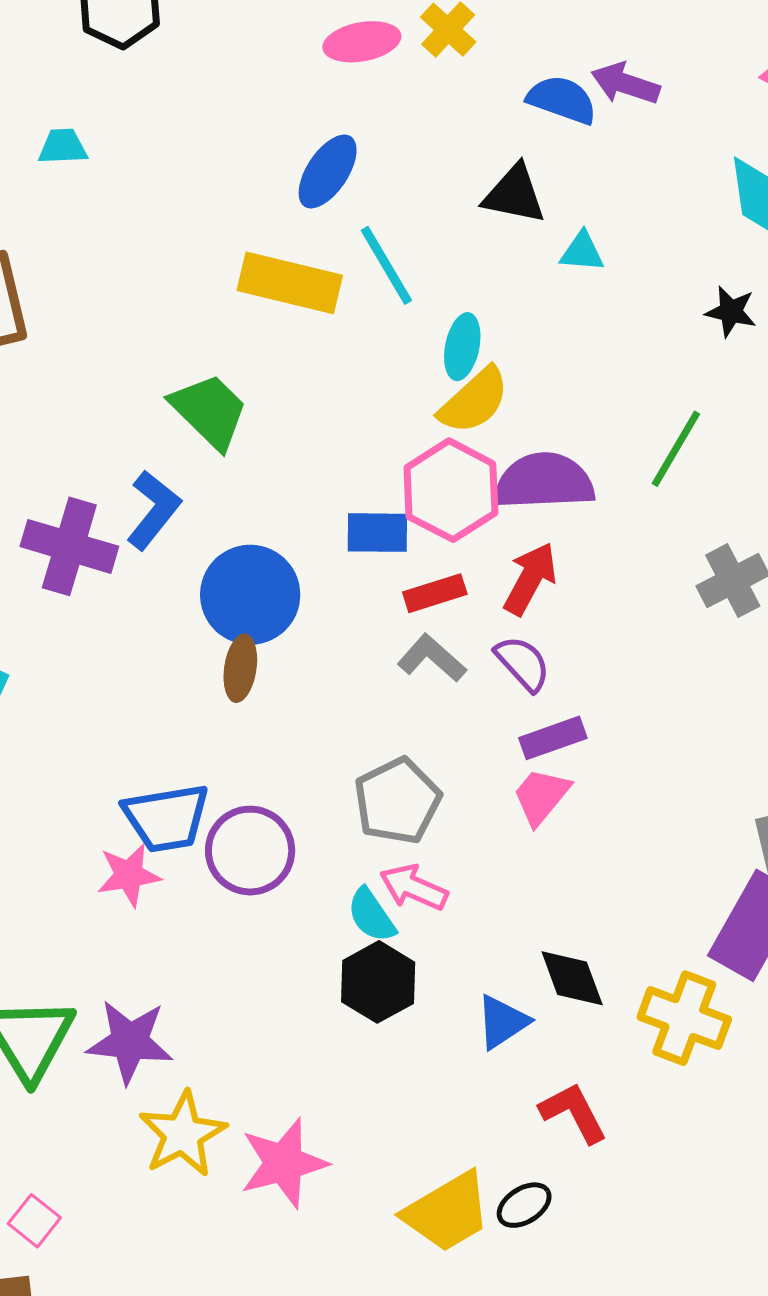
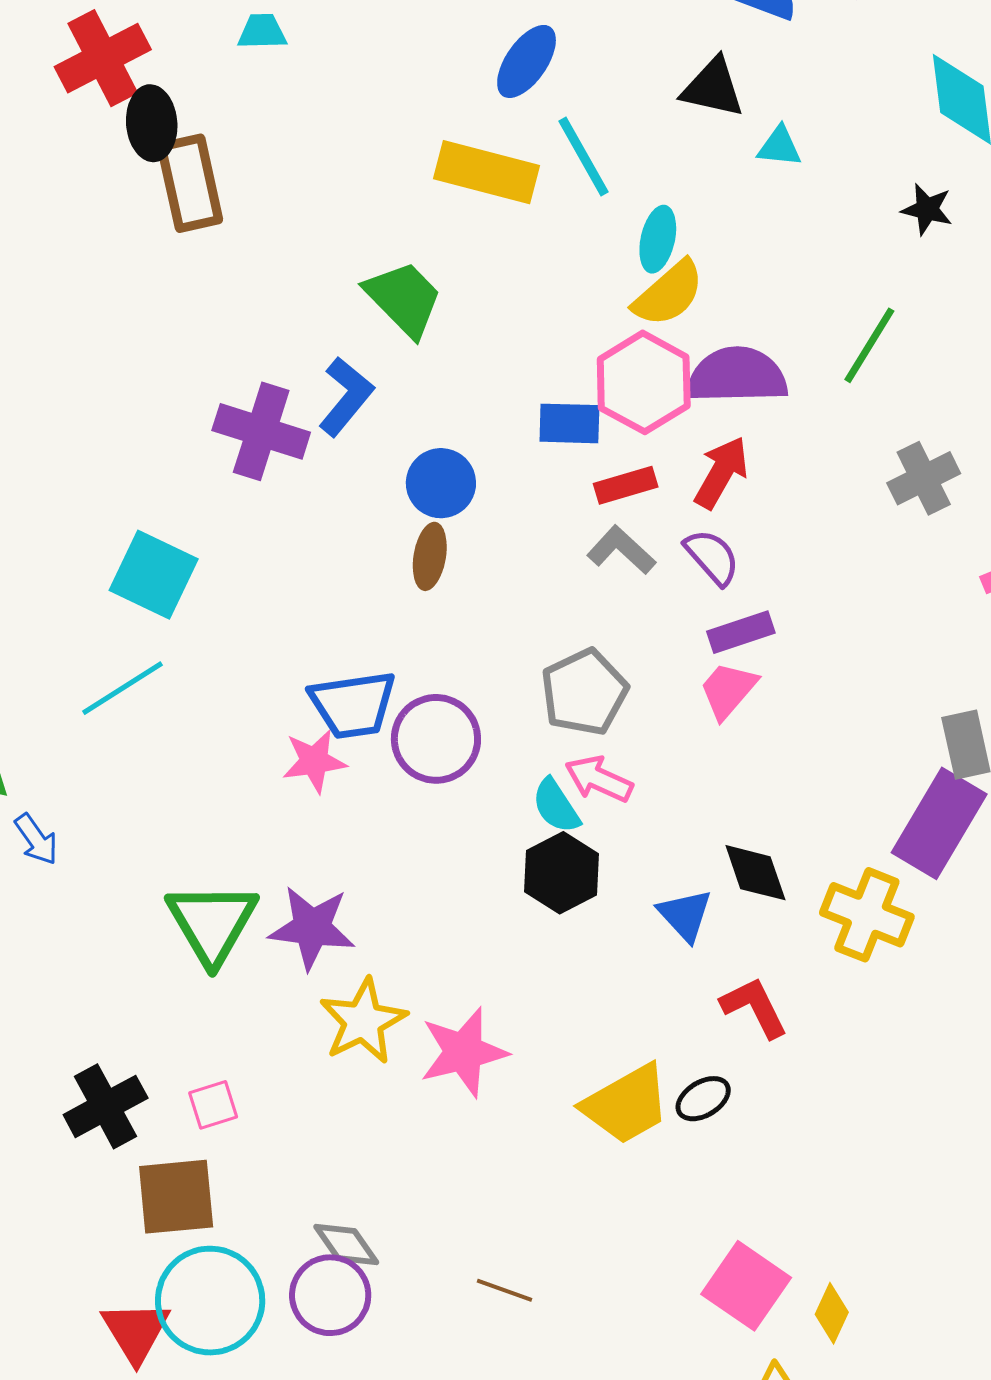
blue circle: (250, 595) -> (441, 483), size x0.7
blue triangle: (502, 1022) -> (685, 915), turned -40
pink square: (34, 1221) -> (213, 1105), turned 33

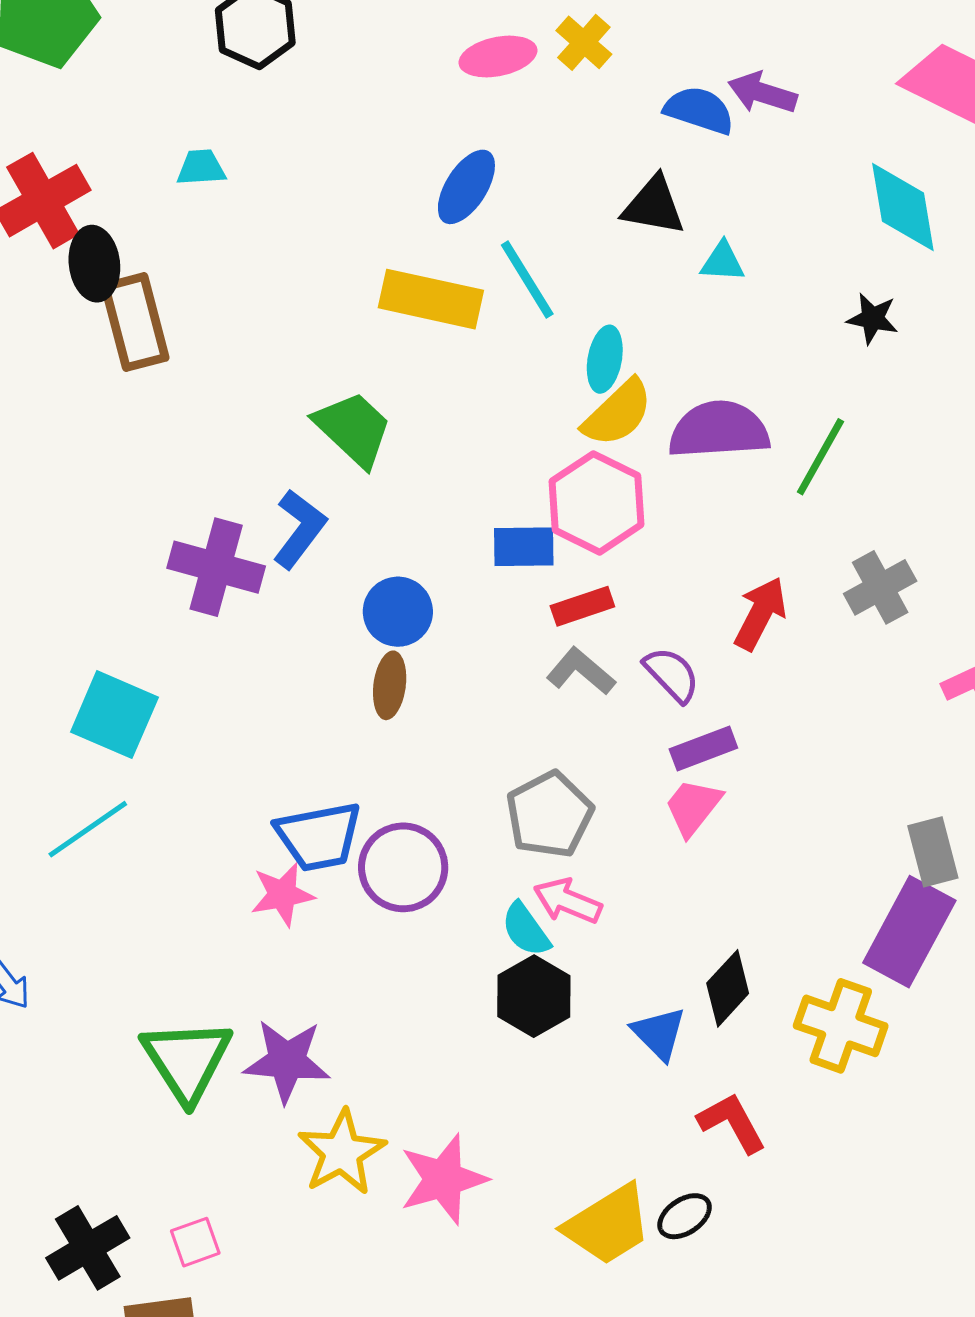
purple semicircle: (737, 376) -> (719, 430), moved
red arrow: (721, 472) -> (760, 614), moved
black diamond: (755, 873) -> (728, 988), turned 64

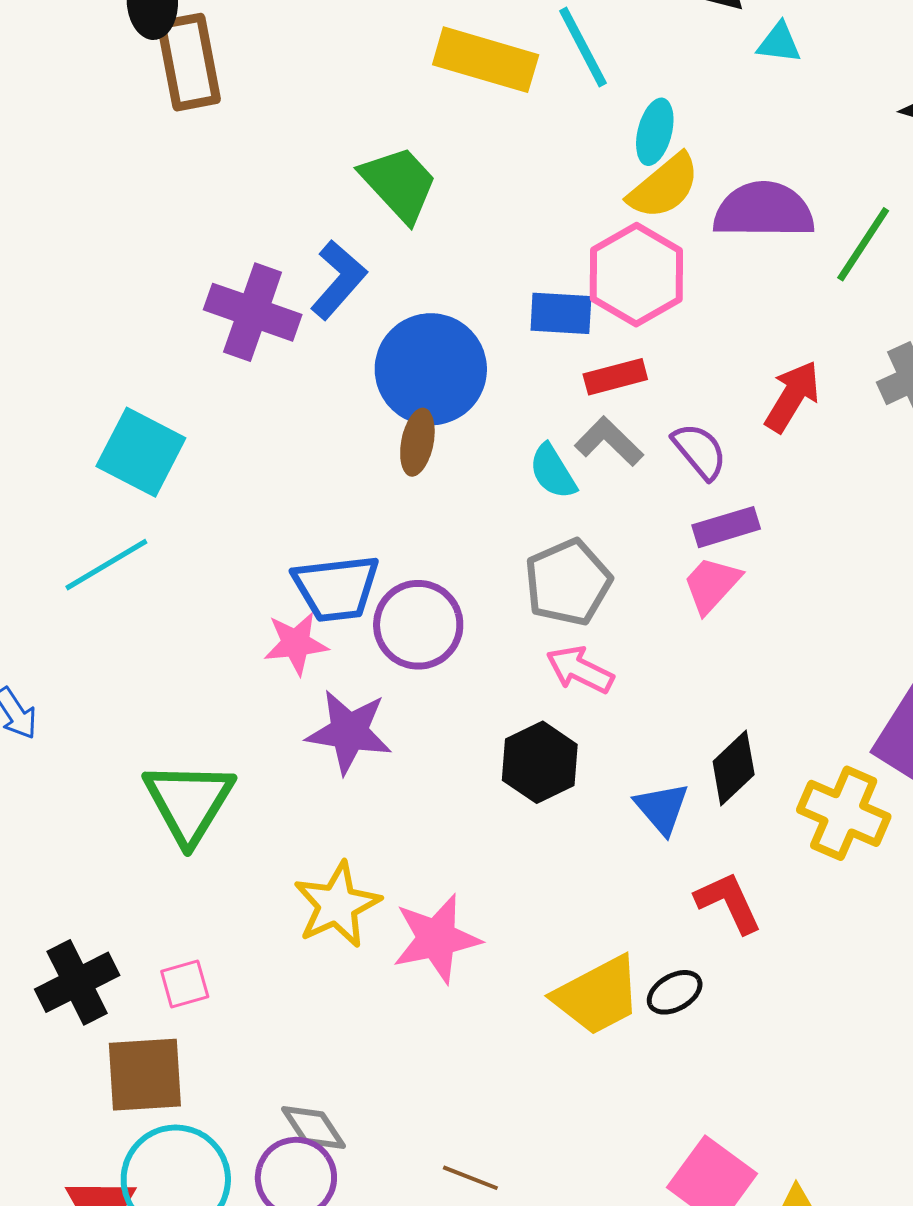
blue circle: (398, 612) -> (431, 369), size x1.6
cyan semicircle: (526, 930) -> (553, 472), moved
purple star: (287, 1061) -> (349, 732), moved

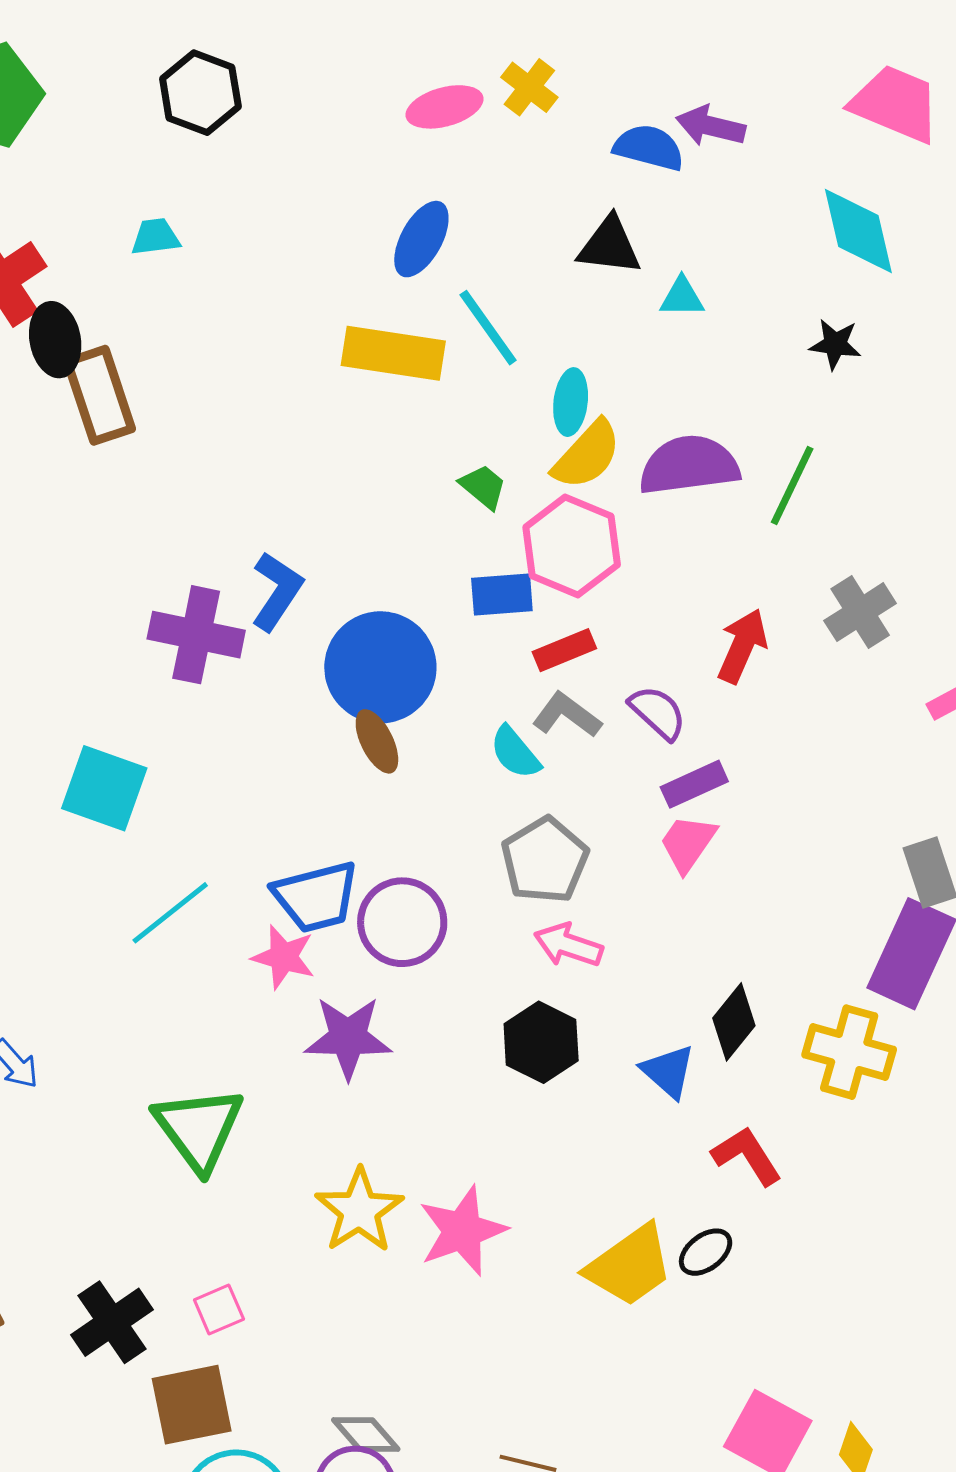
green trapezoid: (399, 184) -> (483, 487), moved, size x0.6
brown ellipse: (417, 442) -> (377, 741), turned -30
cyan line: (106, 565) -> (170, 913), moved
pink star: (296, 643) -> (283, 957), turned 30

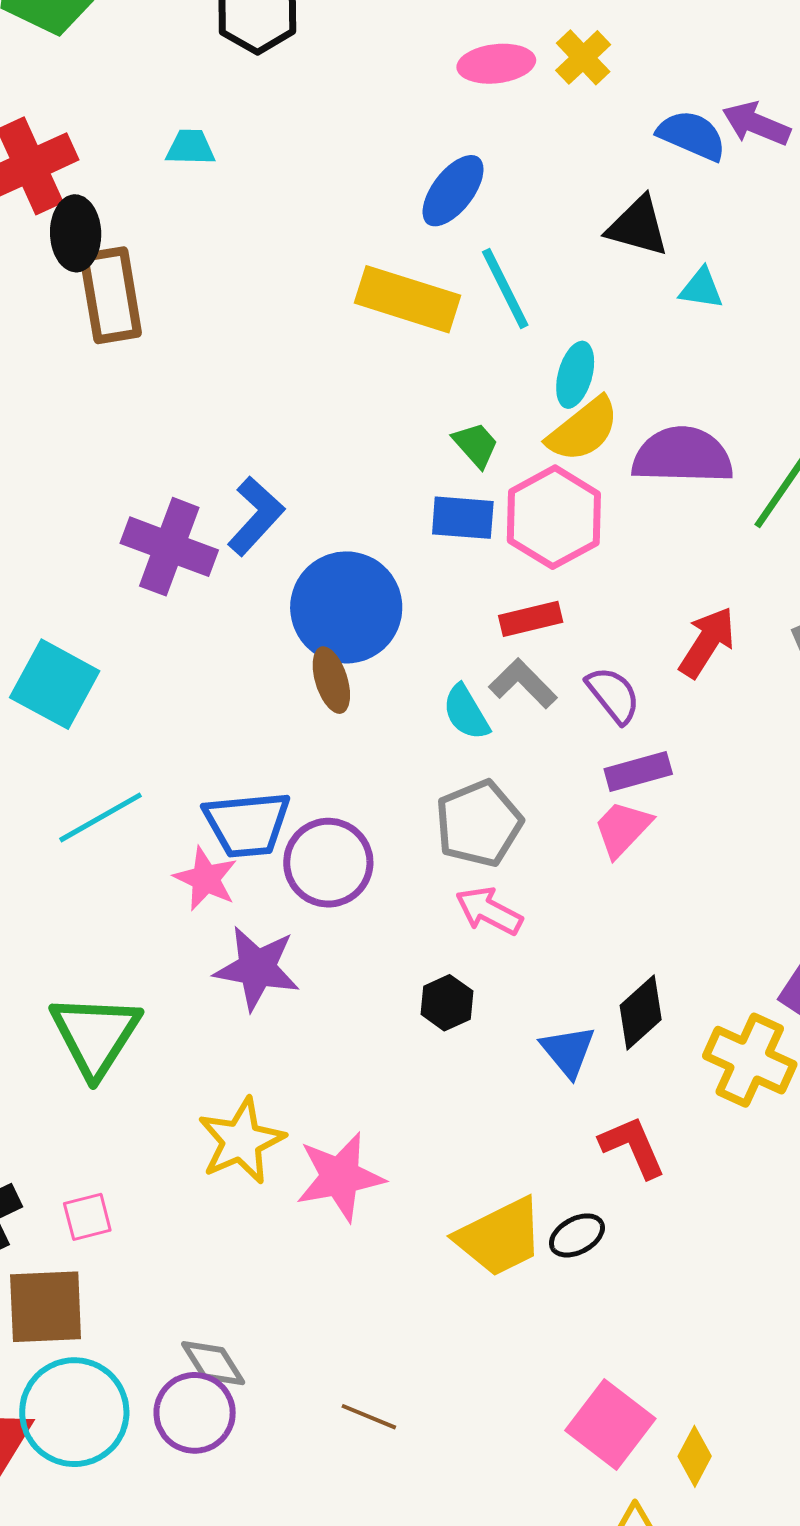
blue rectangle: (502, 595) -> (463, 518), moved
black hexagon: (541, 1042) -> (447, 1003), size x0.7

